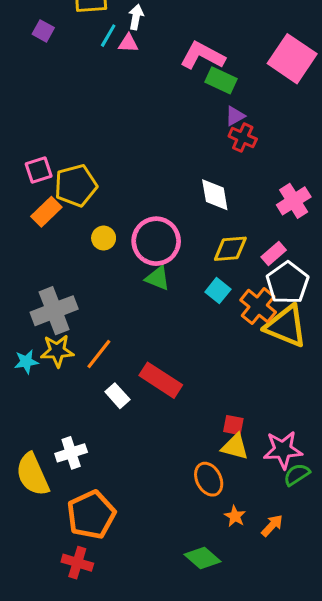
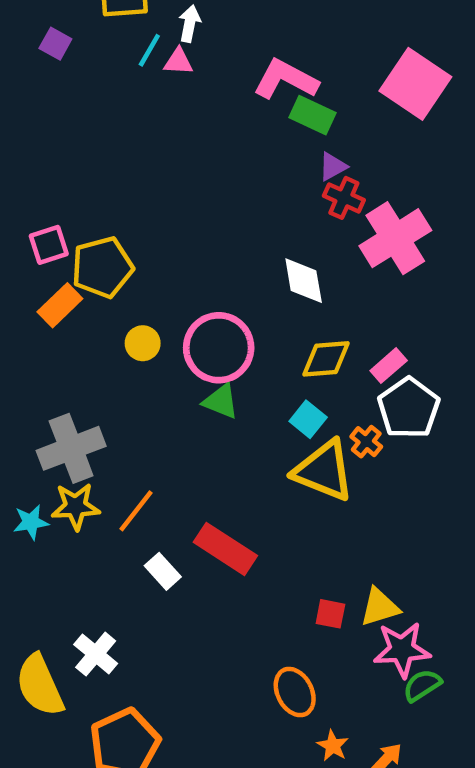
pink cross: (294, 201) -> (395, 238), moved, size x1.4
orange cross: (258, 306) -> (366, 442), size x0.6
yellow triangle: (286, 326) -> (324, 471), moved
yellow triangle: (235, 447) -> (380, 607), moved, turned -32
white cross: (71, 453) -> (96, 654), turned -32

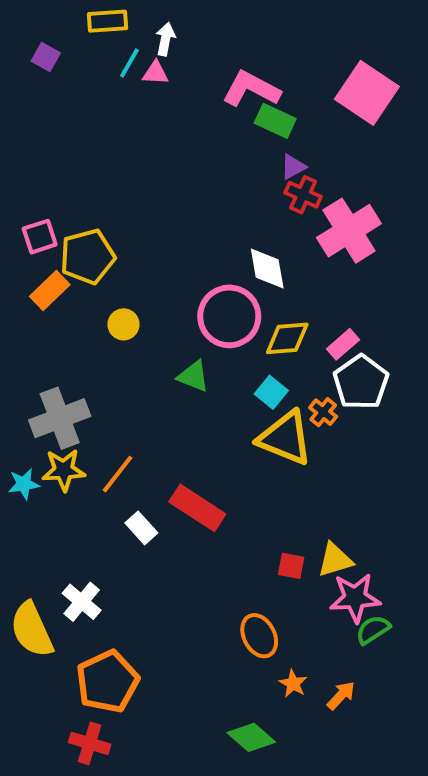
pink circle: (219, 348) -> (229, 316), moved

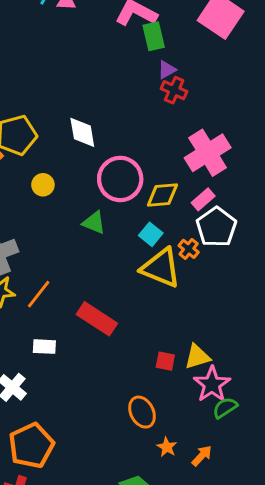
green rectangle: (275, 121) -> (154, 36), turned 52
pink cross: (349, 231) -> (208, 153), moved
white diamond: (267, 269) -> (82, 132), moved
white rectangle: (141, 528) -> (44, 347), moved, turned -45
pink star: (355, 598) -> (212, 384), turned -30

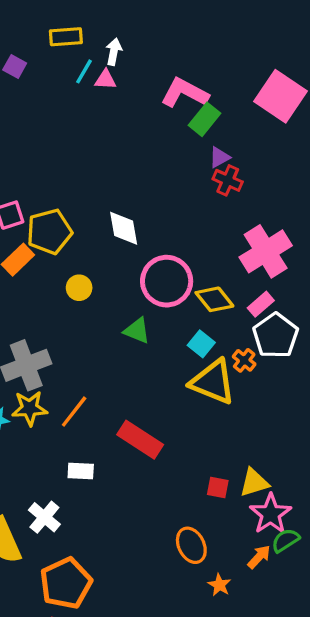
green rectangle: (154, 36) -> (205, 119), turned 52
yellow diamond: (162, 195) -> (214, 299), turned 56
orange arrow: (202, 456) -> (259, 557), moved

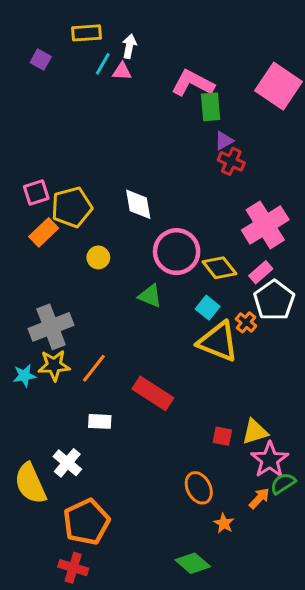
green rectangle: (205, 119) -> (211, 107), turned -44

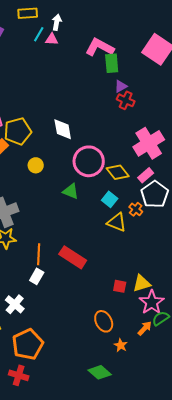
yellow triangle: (218, 342) -> (117, 222), size x0.7
orange line: (94, 368) -> (39, 254), moved, turned -35
white rectangle: (100, 421) -> (37, 276), turned -63

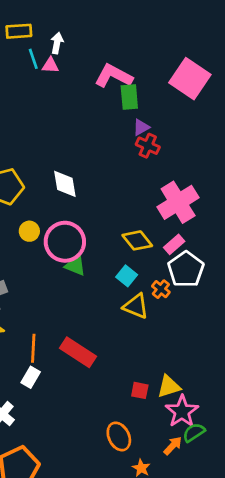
cyan line: (39, 34) -> (33, 59), turned -49
pink circle: (89, 161) -> (65, 242), moved

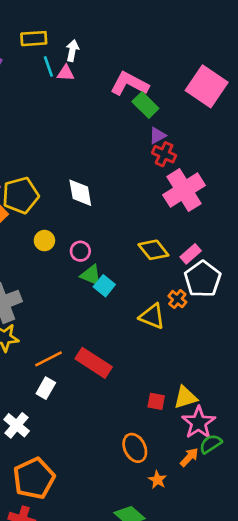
green rectangle: (129, 97) -> (145, 105), turned -40
pink cross: (178, 202) -> (184, 190), moved
pink circle: (65, 242) -> (80, 251), size x0.5
cyan square: (127, 276) -> (104, 286), moved
orange line: (33, 348) -> (48, 359), turned 60

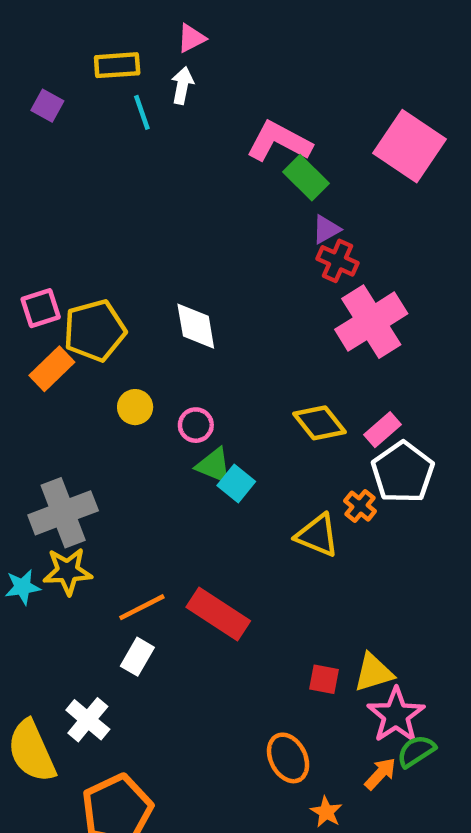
pink triangle: (66, 73) -> (191, 38), moved, turned -30

